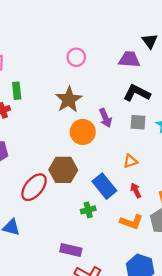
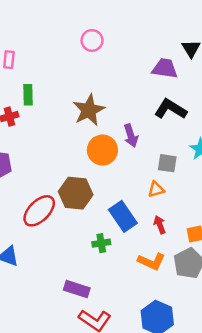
pink circle: (76, 57) -> (92, 40), moved
gray square: (138, 122) -> (167, 163), moved

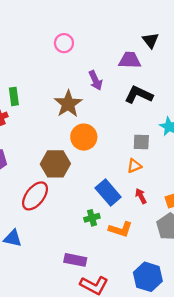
purple arrow: (131, 136) -> (96, 80), moved
brown hexagon: (76, 193) -> (55, 164), moved
orange L-shape: (151, 261) -> (120, 229), moved

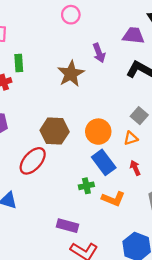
orange circle: (84, 137) -> (98, 132), moved
gray square: (141, 142) -> (139, 116), turned 35

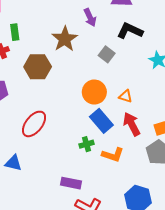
gray square: (139, 116) -> (107, 54), moved
brown hexagon: (55, 131) -> (38, 67), moved
orange triangle: (131, 138) -> (126, 96), turned 40
red arrow: (135, 168) -> (132, 124), size x1.6

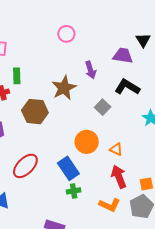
blue rectangle: (101, 121) -> (68, 168), moved
orange L-shape: (113, 155) -> (110, 205), moved

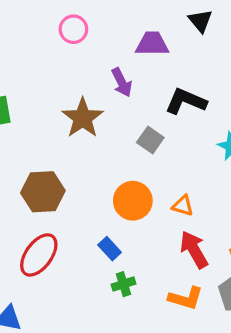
purple trapezoid: (123, 56) -> (152, 44), moved
brown hexagon: (35, 112) -> (43, 192), moved
blue rectangle: (68, 168) -> (110, 249), size x0.6

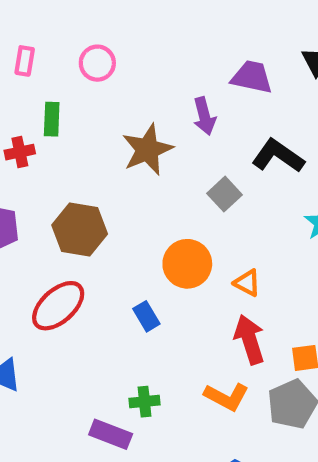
pink circle: (73, 29) -> (97, 63), moved
green cross: (123, 284) -> (144, 402), moved

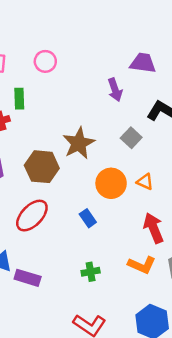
brown star: (147, 150) -> (79, 143), moved
orange triangle: (247, 283) -> (145, 182), moved
purple rectangle: (111, 434) -> (28, 278), moved

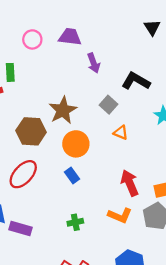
purple trapezoid: (143, 63) -> (70, 37), moved
orange triangle: (145, 182) -> (121, 133), moved
orange circle: (111, 183) -> (76, 144), moved

